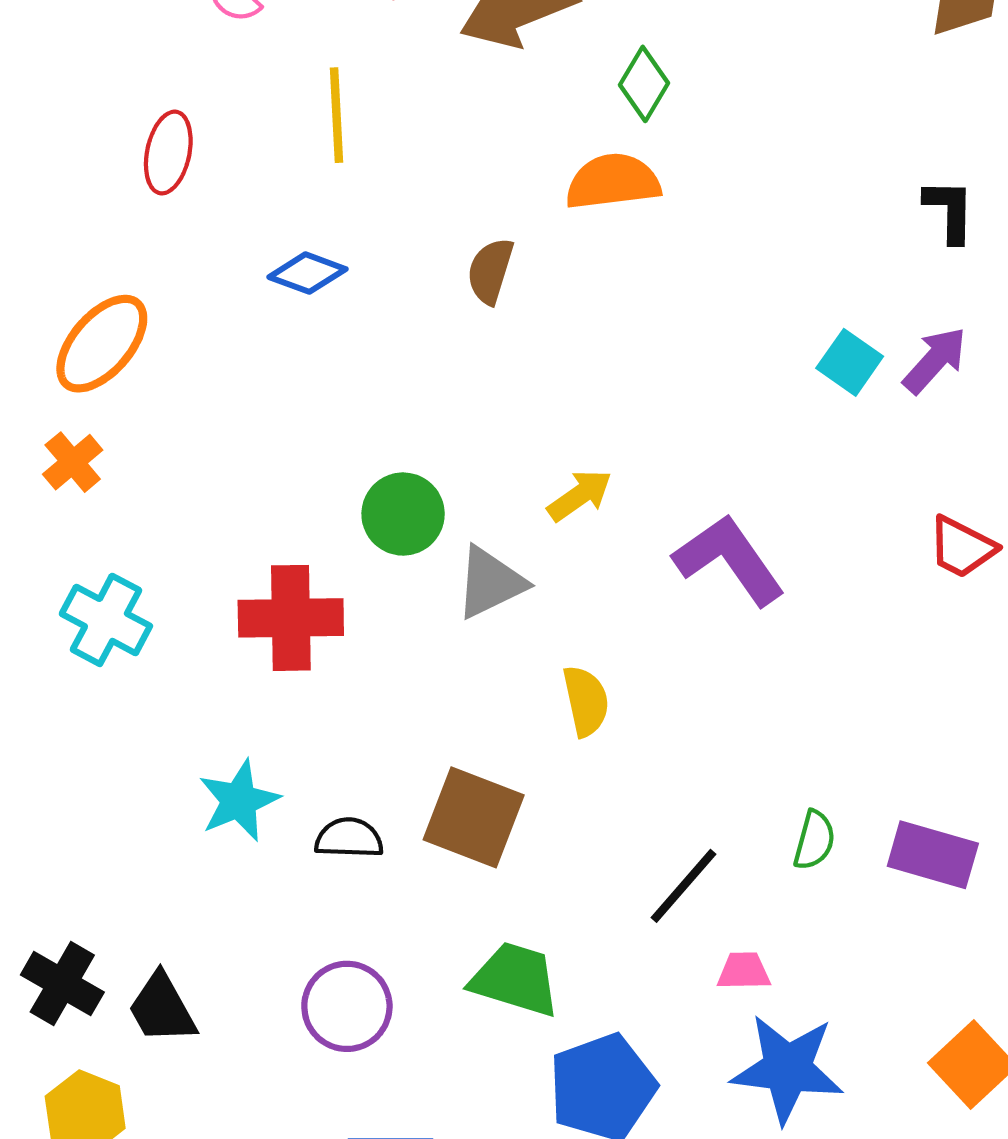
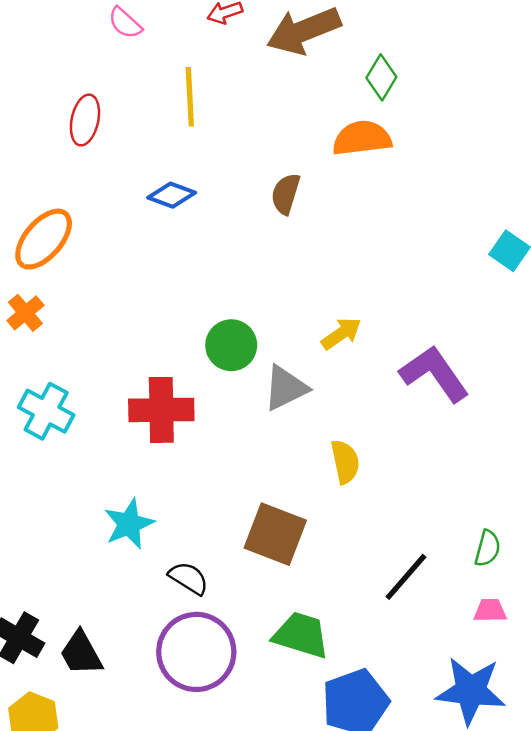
black semicircle: (349, 838) -> (189, 578), moved, turned 30
pink trapezoid: (744, 971) -> (490, 611), moved
purple circle: (347, 1006) -> (196, 652), size x1.4

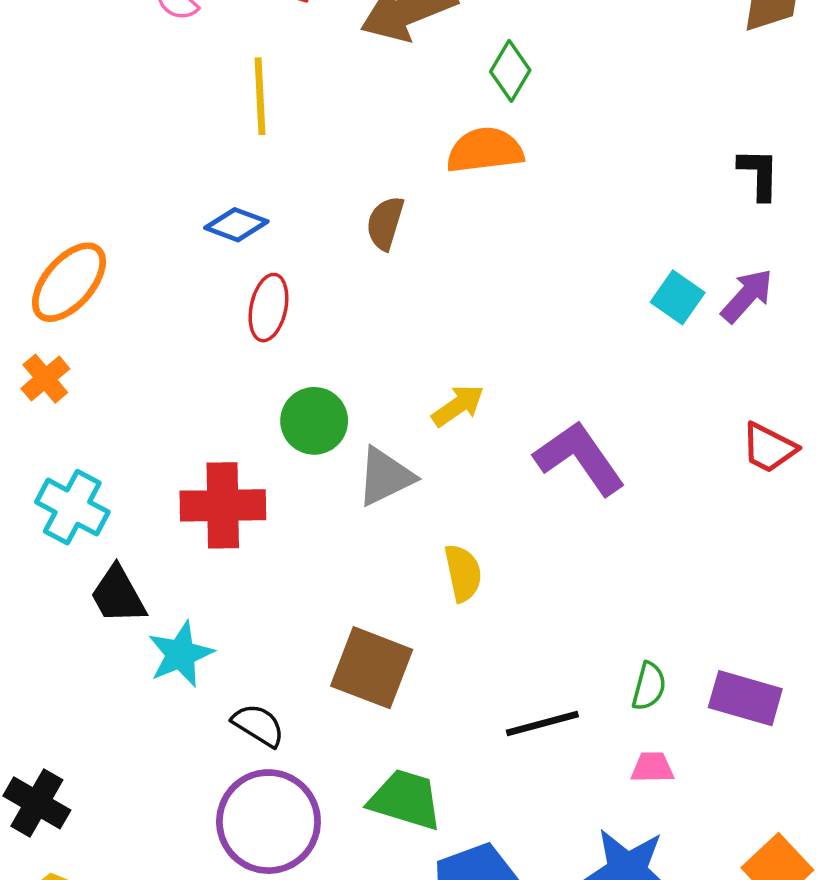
red ellipse: (85, 120) -> (268, 308), moved
black line: (406, 577) -> (542, 723), turned 34
black trapezoid: (81, 653) -> (118, 595), moved

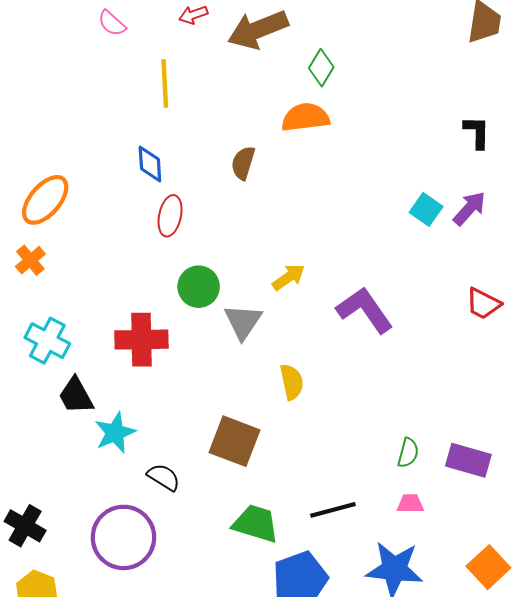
blue diamond: (236, 225) -> (150, 164), turned 66
gray triangle: (385, 477) -> (243, 322), turned -30
black line: (542, 723) -> (333, 510), moved
purple circle: (268, 822) -> (123, 537), moved

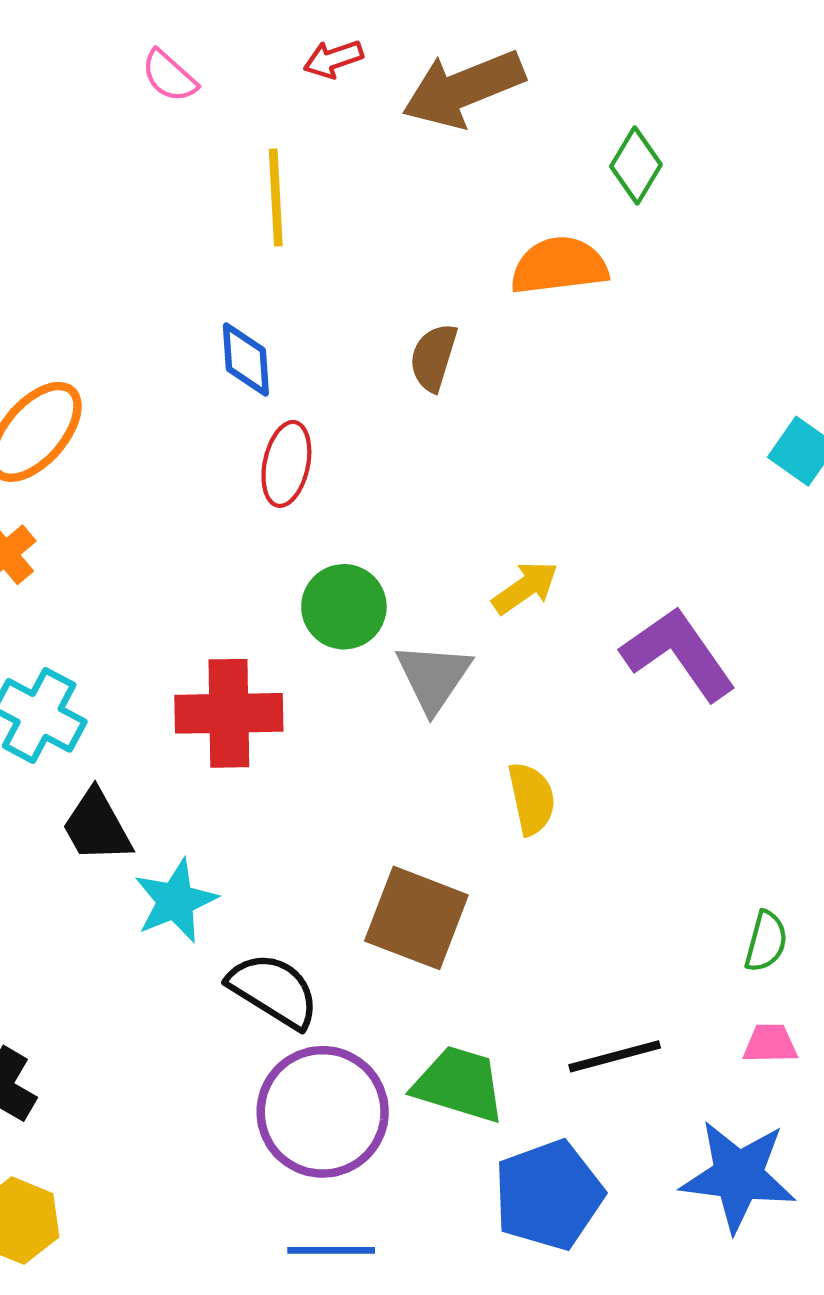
green diamond: (321, 68) -> (636, 166), moved
black semicircle: (164, 477) -> (274, 990), size x1.4
purple circle: (123, 537) -> (323, 1112), moved

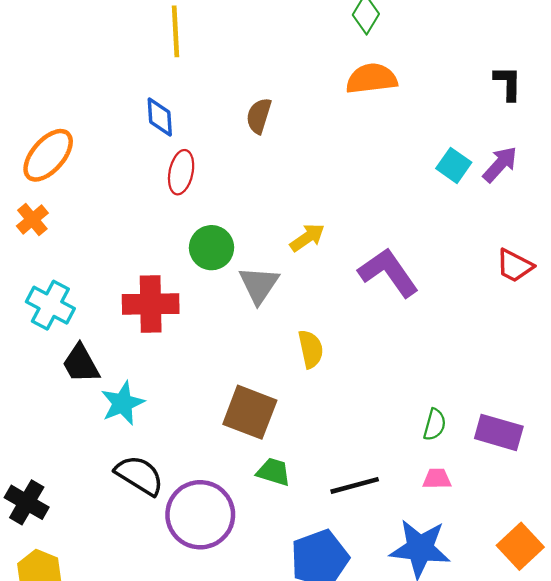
orange semicircle: (559, 266) -> (372, 79), moved
black semicircle: (274, 990) -> (139, 475), moved
green trapezoid: (459, 1084) -> (273, 472), moved, size x0.7

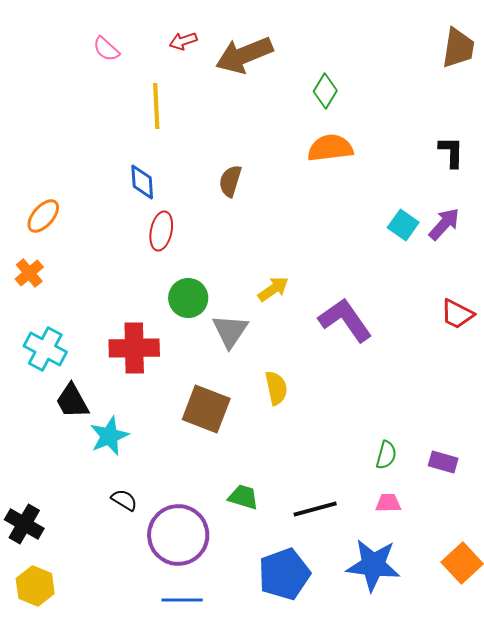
orange ellipse: (48, 155) -> (43, 216), size x0.7
brown square: (250, 412) -> (206, 409), moved
purple rectangle: (499, 432) -> (443, 462), size x0.7
black semicircle: (139, 475) -> (124, 500), size x0.6

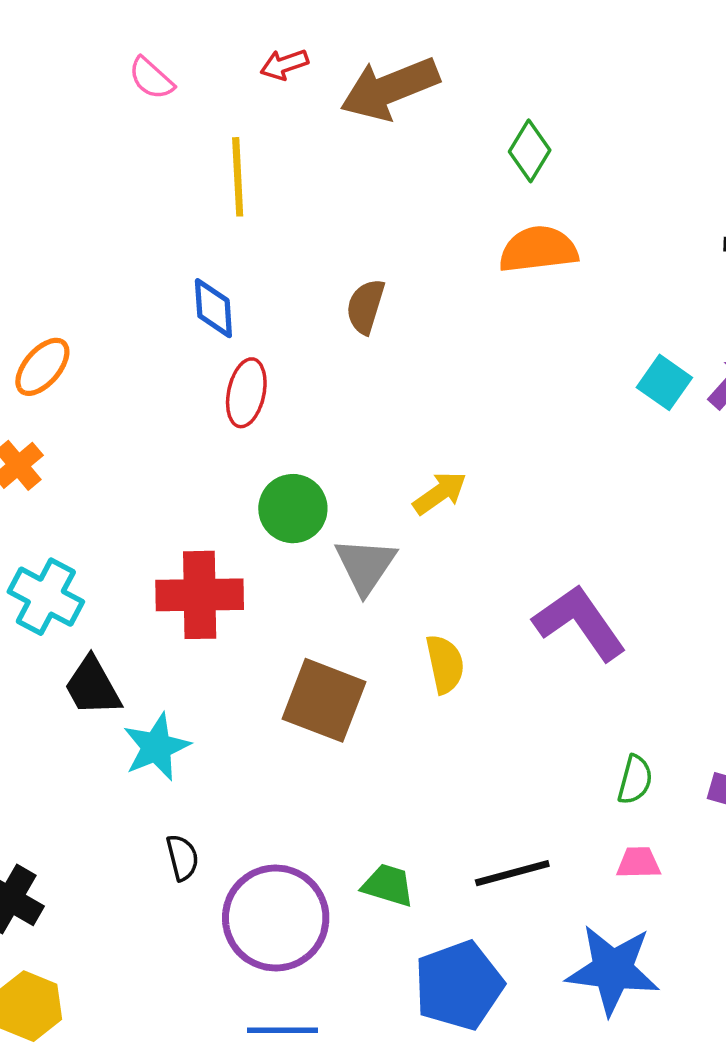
purple L-shape: (345, 320) -> (580, 623), moved
green trapezoid: (243, 497) -> (388, 885), moved
black semicircle: (124, 500) -> (182, 858), turned 44

